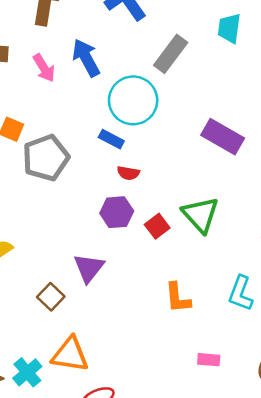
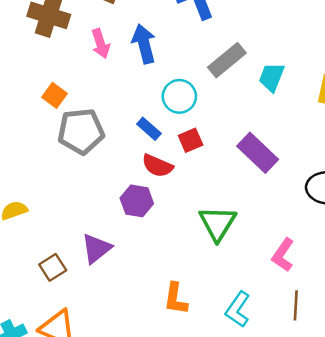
cyan trapezoid: (229, 28) -> (272, 77), moved
cyan circle: (133, 100) -> (179, 96), size x0.7
red semicircle: (128, 173) -> (157, 166), size x1.4
red square: (157, 226) -> (191, 140), moved

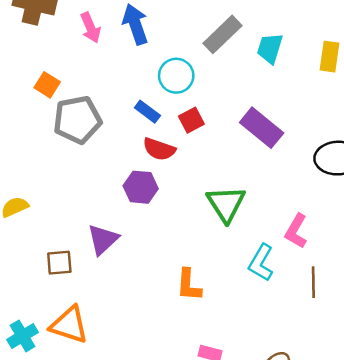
brown square: (53, 267) -> (59, 263), turned 32
cyan L-shape: (238, 309) -> (261, 263), moved

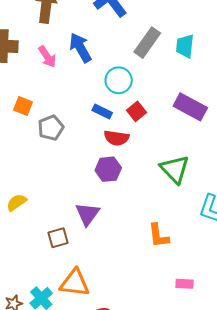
gray pentagon: (77, 120) -> (51, 128), size x0.7

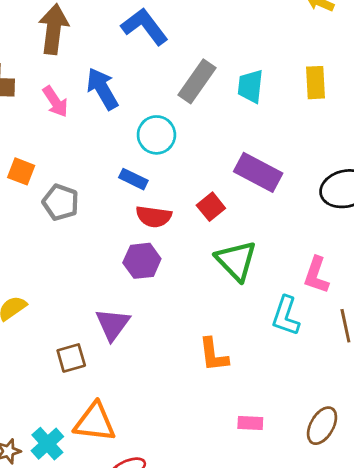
red square: (136, 111) -> (211, 207), moved
gray pentagon: (51, 128) -> (61, 202), turned -30

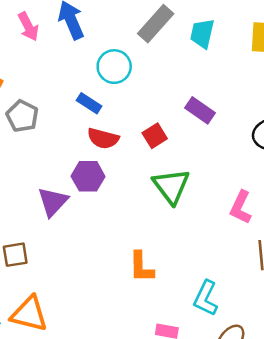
purple rectangle: (258, 172) -> (200, 110), size x0.7
cyan L-shape: (286, 316) -> (206, 298), moved
purple triangle: (113, 324) -> (53, 202), moved

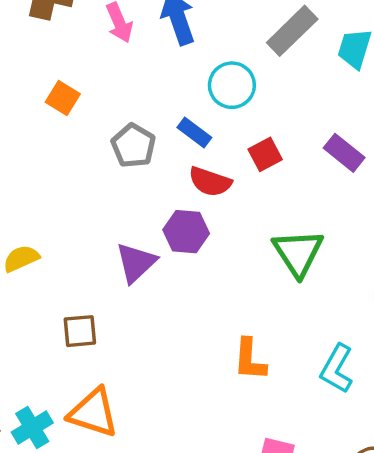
gray pentagon: (22, 116) -> (133, 146), moved
red square: (155, 136) -> (265, 154), moved
cyan L-shape: (206, 298) -> (337, 369), moved

